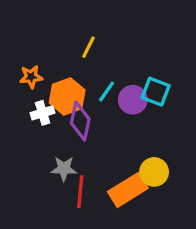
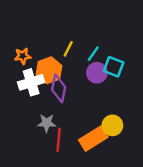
yellow line: (88, 47) -> (68, 49), moved
cyan line: (107, 92) -> (93, 54), moved
white cross: (43, 113) -> (31, 82), size x1.5

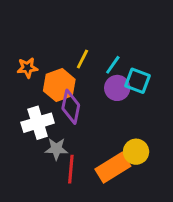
white cross: (31, 82) -> (38, 123), moved

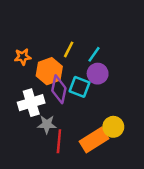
cyan square: (137, 81) -> (79, 87), moved

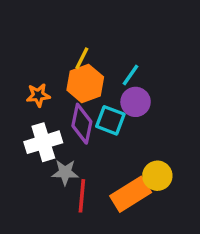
yellow line: (69, 49) -> (82, 58), moved
orange star: (23, 57) -> (38, 95), moved
orange hexagon: (49, 71) -> (85, 83), moved

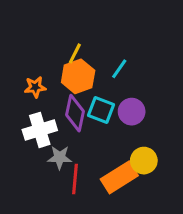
purple circle: (136, 102) -> (132, 112), moved

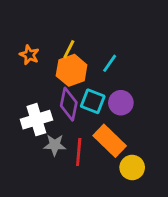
orange star: (35, 87) -> (29, 55), moved, turned 30
yellow circle: (144, 161) -> (132, 167), moved
orange rectangle: (119, 177) -> (110, 141), moved, turned 76
red line: (75, 179) -> (79, 152), moved

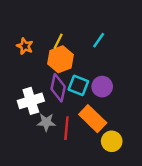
cyan line: (110, 63) -> (99, 40), moved

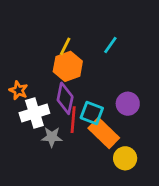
orange star: (25, 46) -> (18, 90), moved
cyan square: (78, 85) -> (92, 113), moved
purple circle: (102, 87) -> (128, 104), moved
red line: (66, 128) -> (73, 120), moved

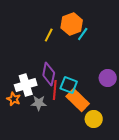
orange hexagon: (68, 66) -> (72, 24), moved
orange star: (18, 90) -> (14, 99), moved
purple circle: (128, 104) -> (108, 78), moved

